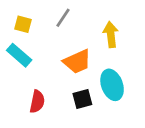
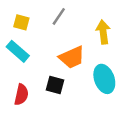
black square: (82, 99) -> (55, 85), moved, turned 30
red semicircle: (37, 102) -> (21, 95), moved

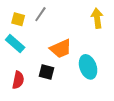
gray line: (59, 16) -> (40, 14), moved
yellow arrow: (103, 32) -> (97, 18), moved

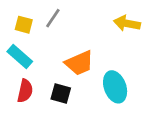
yellow arrow: (97, 18) -> (127, 23), turned -72
red semicircle: (18, 80) -> (25, 91), moved

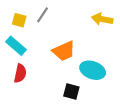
cyan ellipse: (115, 87) -> (93, 70), turned -50
black square: (61, 94) -> (71, 91), moved

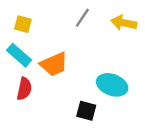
gray line: (43, 15) -> (82, 18), moved
orange trapezoid: (64, 51) -> (54, 64), moved

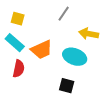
yellow arrow: (124, 23) -> (89, 34), moved
cyan ellipse: (112, 85) -> (75, 57), moved

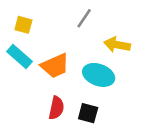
red semicircle: (19, 69) -> (56, 108), moved

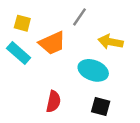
orange trapezoid: (55, 66) -> (52, 43), moved
black square: (88, 113) -> (101, 106), moved

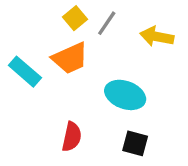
yellow square: (22, 23) -> (75, 18), moved, turned 35
yellow arrow: (111, 42) -> (157, 37), moved

